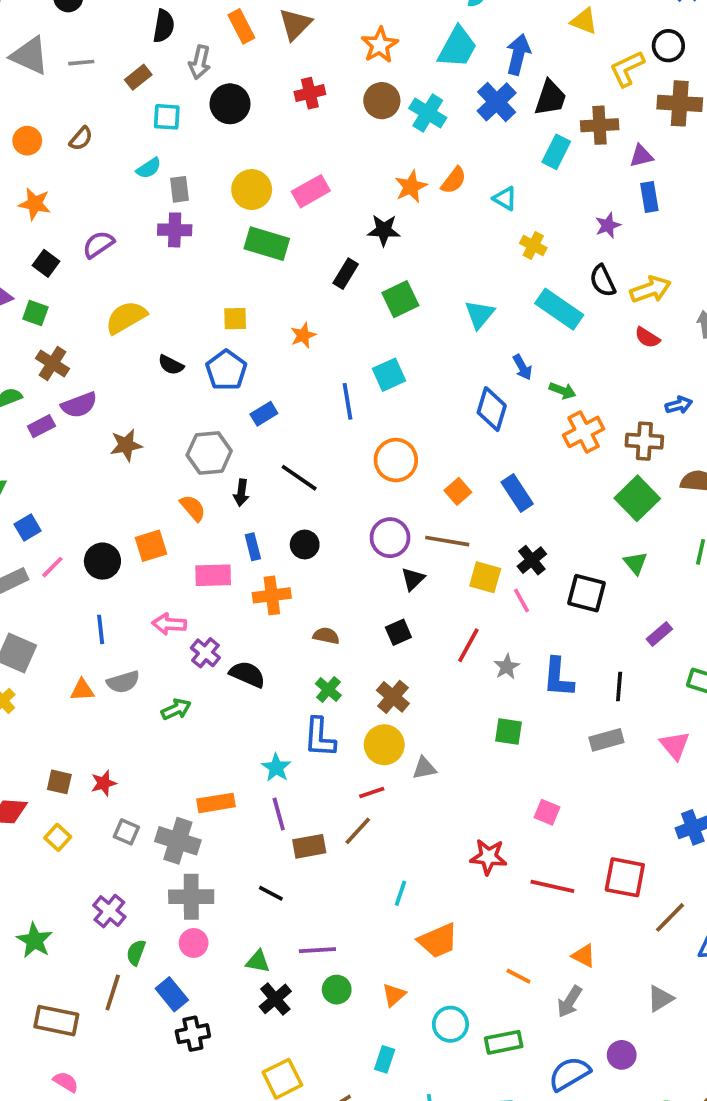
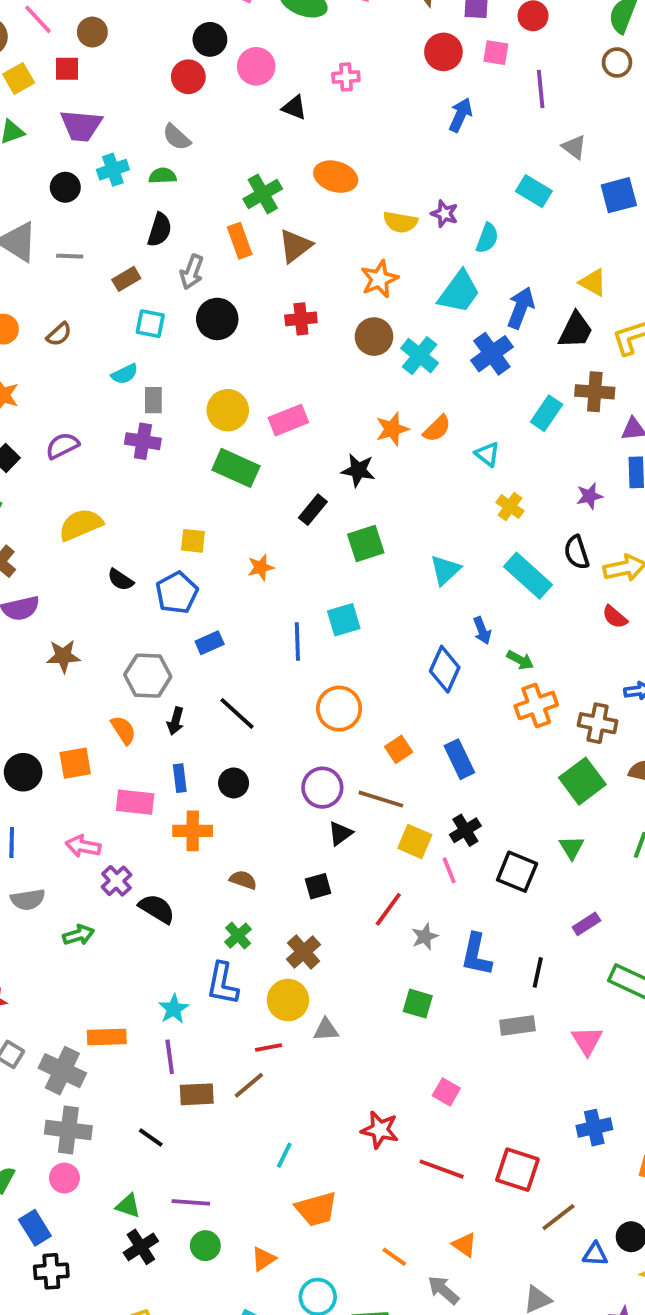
black trapezoid: (550, 98) -> (576, 330), moved
gray arrow: (570, 1002) -> (443, 1290), turned 92

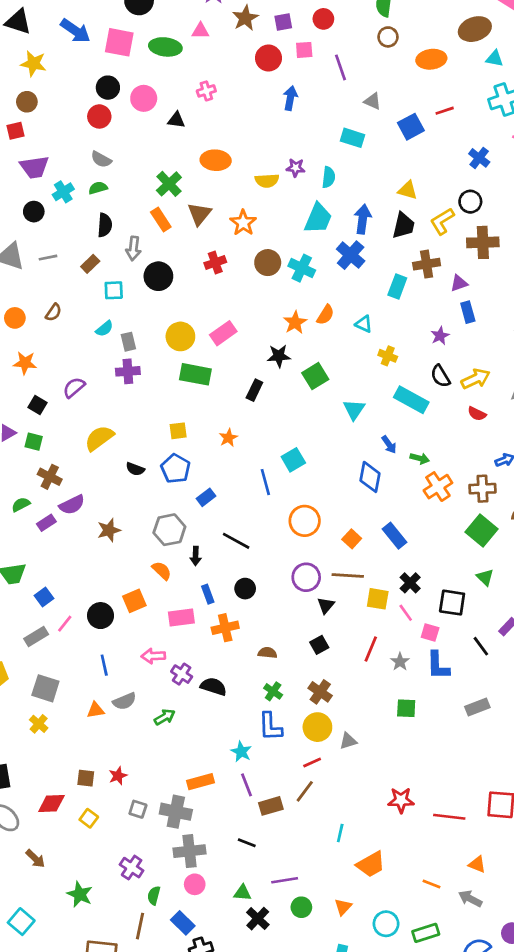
orange star: (379, 279) -> (243, 223), moved
green square: (366, 544) -> (315, 376), moved
black line: (538, 972) -> (481, 646), moved, turned -35
pink square: (446, 1092) -> (430, 633), moved

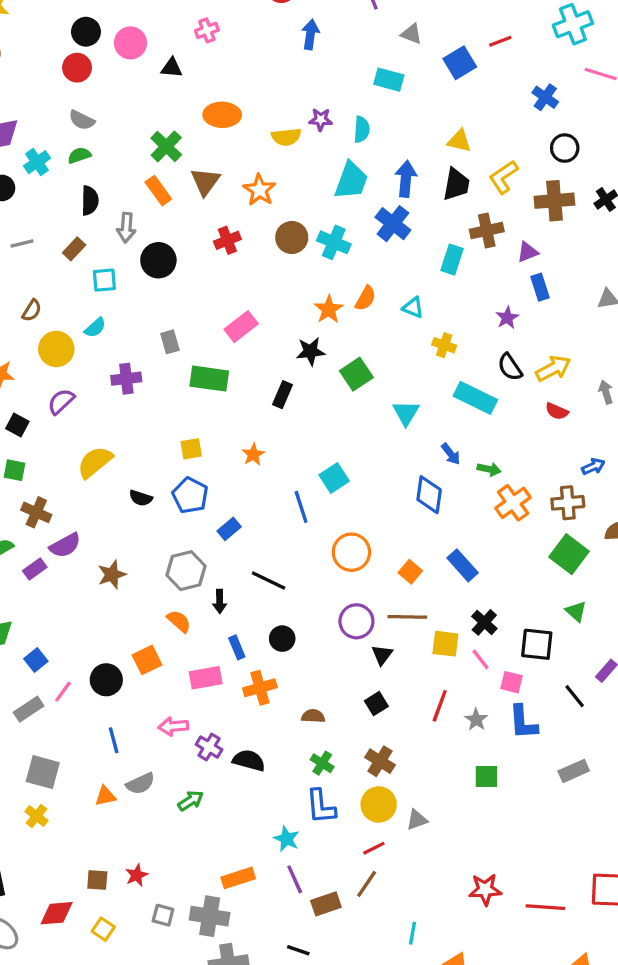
black circle: (470, 202) -> (565, 148), moved
yellow circle: (180, 336) -> (56, 349), moved
gray rectangle: (128, 342) -> (170, 342), moved

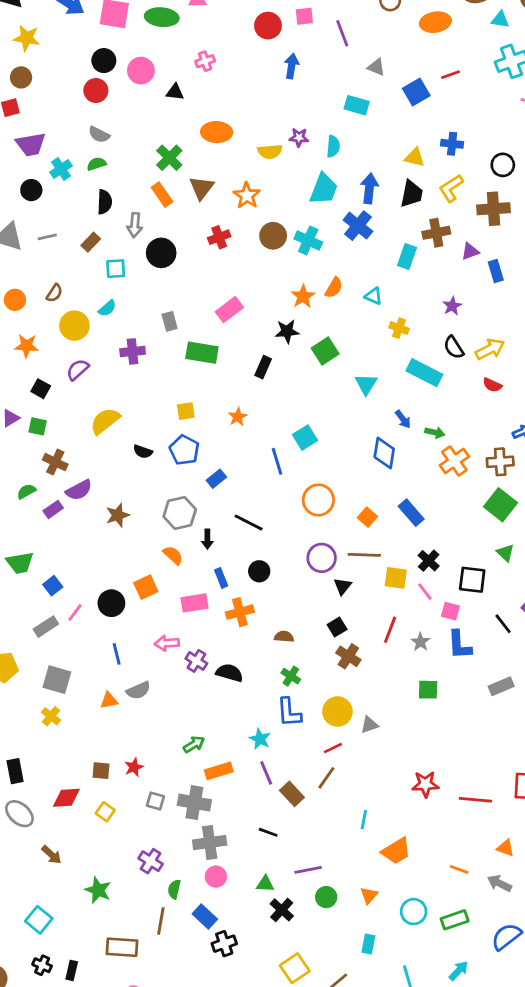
blue cross: (545, 97) -> (452, 144), moved, turned -30
blue rectangle: (540, 287) -> (496, 271), moved
brown cross: (380, 761) -> (348, 656), moved
green arrow: (191, 801) -> (194, 744), moved
brown rectangle: (326, 904) -> (292, 794), turned 65

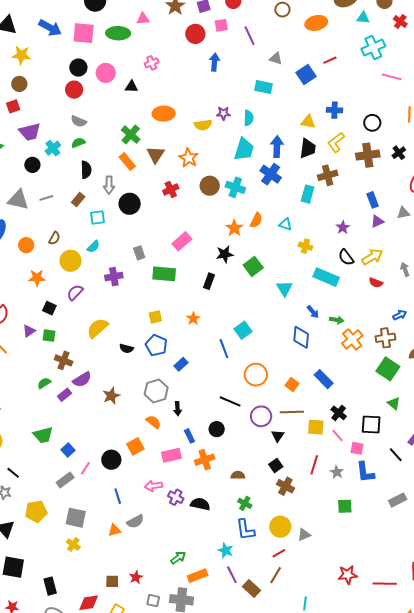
purple triangle: (470, 251) -> (377, 221), moved
black line: (249, 522) -> (230, 401), moved

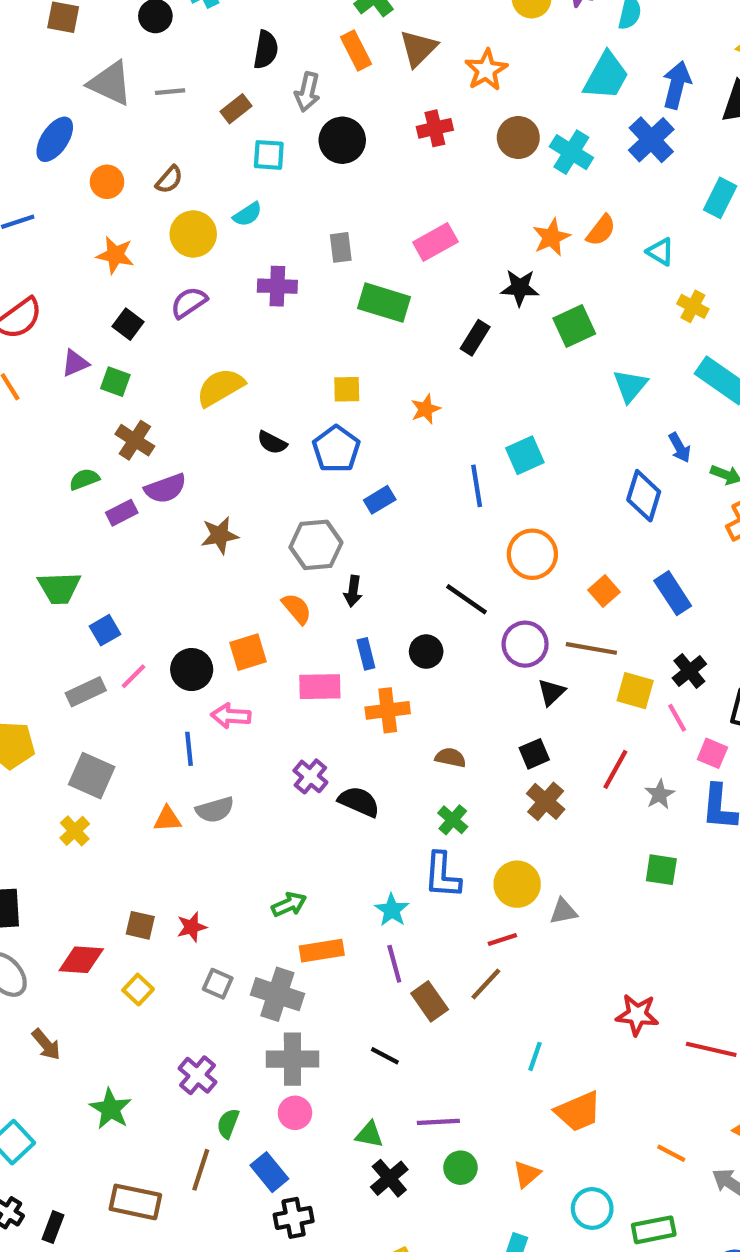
pink arrow: (153, 486) -> (231, 716), moved

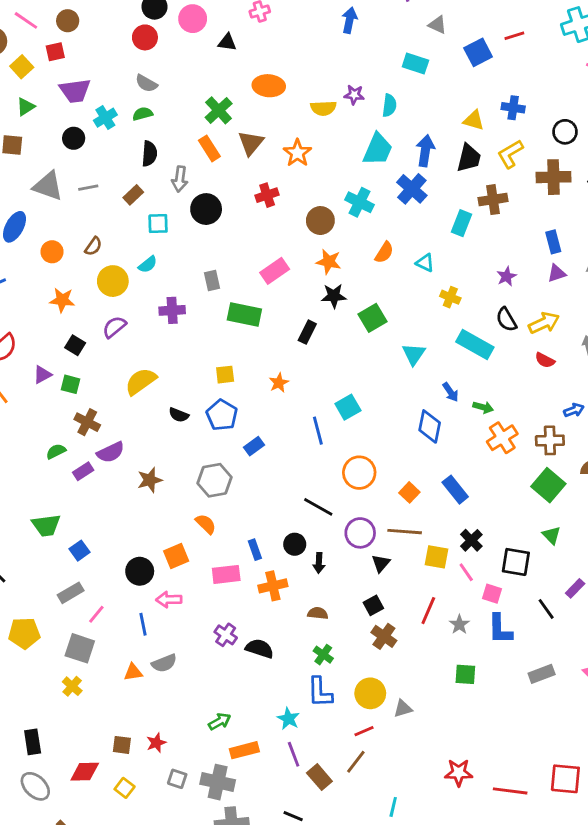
brown circle: (518, 137) -> (320, 221), moved
orange star: (551, 237) -> (329, 262), moved, turned -30
black arrow: (353, 591) -> (319, 563), moved
pink line: (133, 676) -> (96, 614), moved

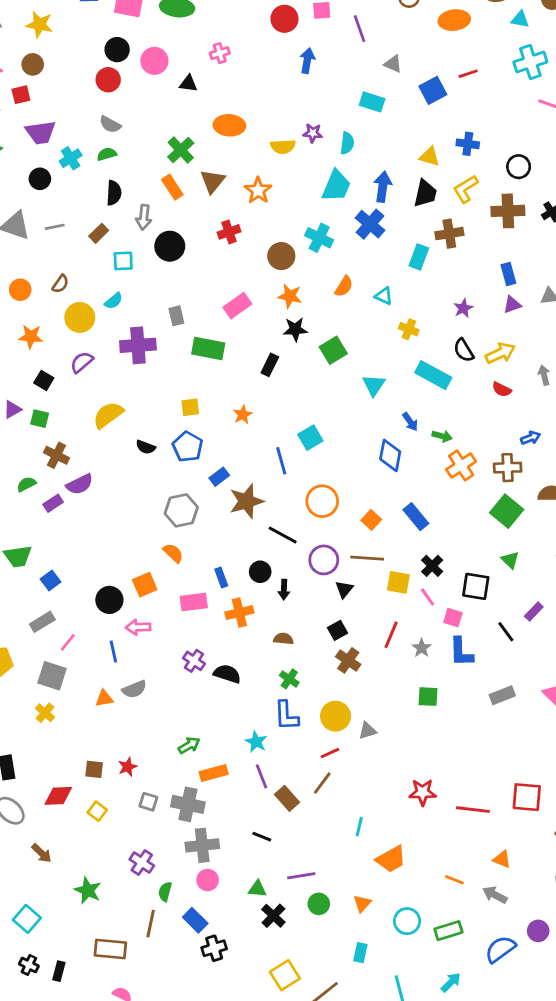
purple cross: (172, 310) -> (138, 345), size x1.4
brown star: (150, 480) -> (246, 501), moved, size x1.4

